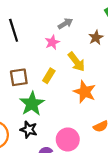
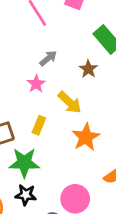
orange star: (85, 92) -> (86, 137), turned 30
green star: (32, 104) -> (24, 163), turned -30

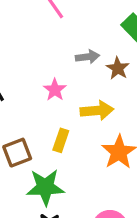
gray arrow: (48, 58) -> (88, 57), moved, turned 36
yellow arrow: (70, 102) -> (97, 110), turned -45

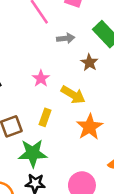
gray arrow: (88, 57) -> (66, 38), moved
yellow arrow: (97, 110) -> (73, 95), turned 35

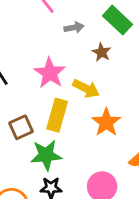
pink star: (41, 78) -> (50, 73), size x1.6
yellow rectangle: (45, 117) -> (57, 115), size x1.6

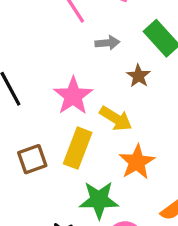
green star: (46, 155) -> (99, 200), moved

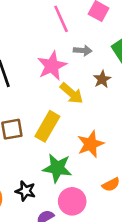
pink star: (73, 96) -> (52, 66), moved
yellow arrow: (116, 119) -> (72, 93), moved

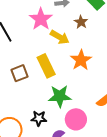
yellow rectangle: (47, 126) -> (46, 66), turned -45
orange star: (91, 144) -> (81, 60), moved

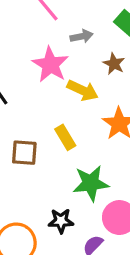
yellow rectangle: (46, 66) -> (65, 137), size x0.7
brown square: (19, 73) -> (24, 153), turned 30

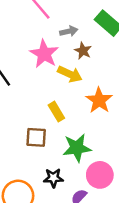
brown star: (114, 64) -> (83, 51), moved
brown square: (24, 153) -> (36, 137), moved

